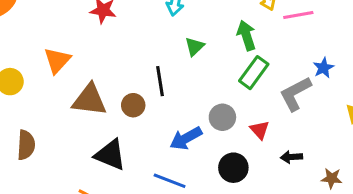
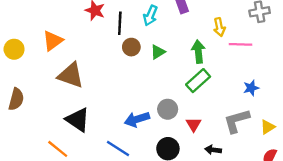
black line: (160, 81) -> (120, 23), moved
gray L-shape: (295, 94) -> (237, 121), moved
brown circle: (133, 105) -> (131, 47), moved

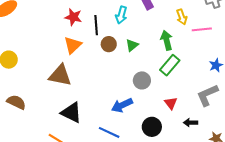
orange triangle: (53, 41) -> (73, 45), moved
brown semicircle: (16, 99) -> (16, 102), turned -72
gray circle: (168, 109) -> (142, 80), moved

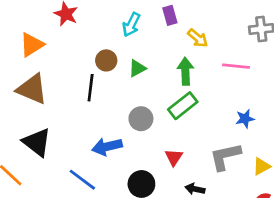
yellow arrow: (182, 17) -> (198, 38), moved, turned -42
black line: (96, 25) -> (91, 88), moved
orange triangle: (73, 45) -> (32, 45), moved

